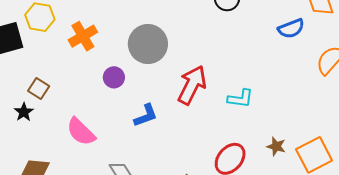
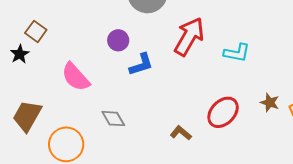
purple circle: (114, 77) -> (118, 40), moved

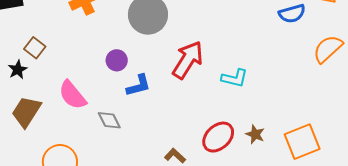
brown star: (270, 103) -> (255, 134), moved
brown trapezoid: (27, 116) -> (26, 112), moved
gray diamond: (113, 119) -> (109, 120), moved

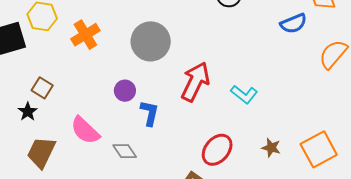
cyan L-shape: (235, 78) -> (244, 94), turned 32
blue L-shape: (139, 85) -> (150, 113), turned -56
red ellipse: (218, 137) -> (217, 150), moved

